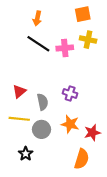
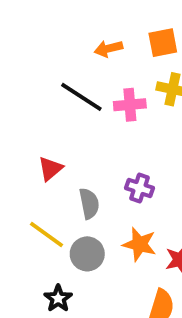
orange arrow: (37, 18) -> (109, 49), moved, turned 64
red triangle: (19, 91) -> (50, 169), moved
yellow line: (19, 119) -> (47, 235), turned 30

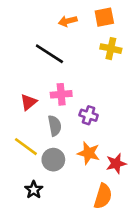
pink cross: (130, 105) -> (61, 94), moved

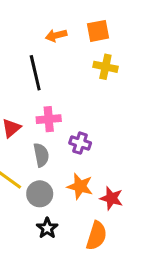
black line: (49, 54) -> (35, 73), turned 44
red star: (116, 164) -> (111, 198), turned 30
black star: (34, 190) -> (47, 228), moved

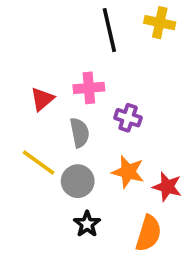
black line: (35, 73) -> (109, 30), moved

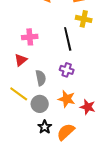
black line: (109, 30) -> (68, 39), moved
pink cross: (89, 88) -> (30, 37), moved
orange semicircle: (149, 233) -> (66, 132), moved, turned -150

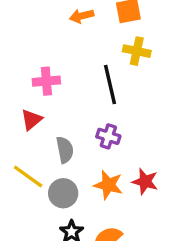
red star: (88, 107) -> (145, 182), moved

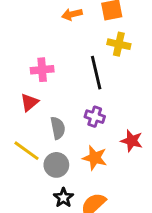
red star: (145, 182) -> (132, 141), moved

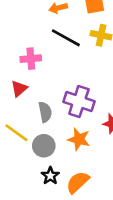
black line: (96, 73) -> (66, 38), moved, turned -48
purple cross: (95, 117) -> (79, 102), size x1.6

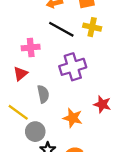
purple cross: (79, 102) -> (73, 67), moved, turned -35
gray circle: (44, 146) -> (35, 132), moved

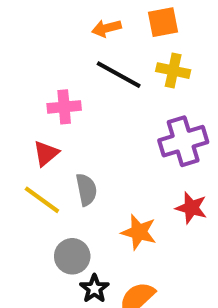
purple cross: (73, 67) -> (183, 141), moved
yellow line: (18, 112) -> (42, 200), moved

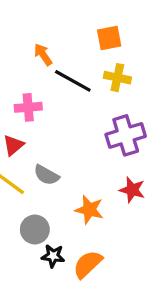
orange arrow: (107, 28) -> (43, 54), moved, turned 70
gray semicircle: (86, 190) -> (46, 175), turned 130
black star: (94, 289) -> (53, 256), turned -30

